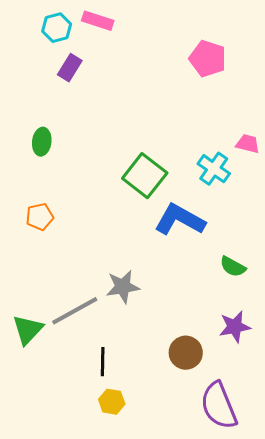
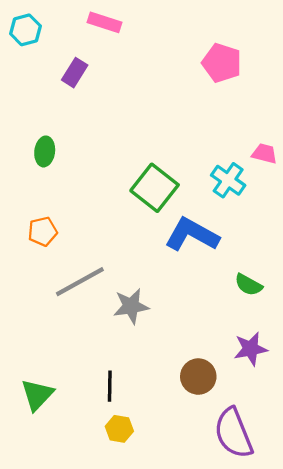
cyan hexagon: (57, 28) -> (25, 30), moved
gray line: (75, 311) -> (80, 282), moved
green triangle: (28, 330) -> (37, 395), moved

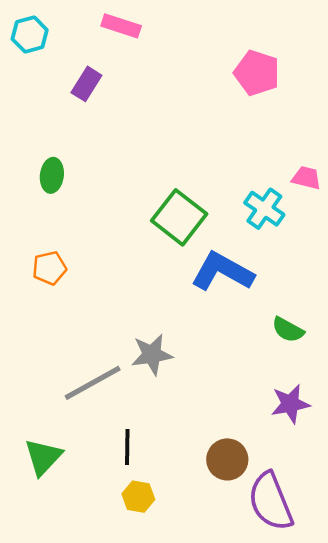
gray line: (80, 282) -> (93, 383), moved
brown circle: (198, 377) -> (227, 459), moved

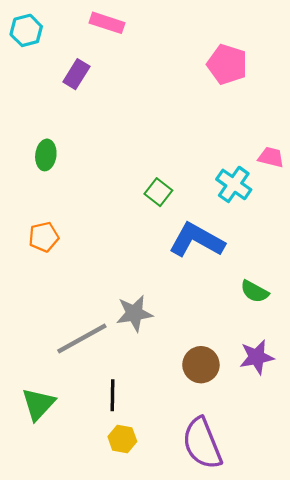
green square: (179, 217) -> (158, 192), size x0.6
brown circle: (227, 459) -> (201, 365), moved
purple semicircle: (271, 501) -> (202, 443), moved

